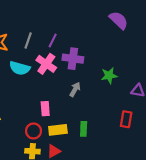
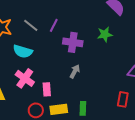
gray line: (28, 40) -> (31, 25), turned -70
pink cross: (46, 64) -> (25, 78), moved
green star: (109, 76) -> (105, 34), moved

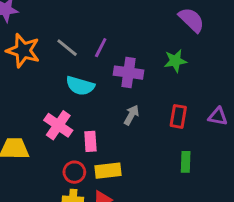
cyan semicircle: (23, 51) -> (80, 86), moved
red rectangle: (123, 99) -> (178, 116), moved
green rectangle: (83, 108) -> (186, 162), moved

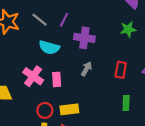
green star: (175, 61) -> (128, 29), moved
pink rectangle: (90, 141) -> (57, 79), moved

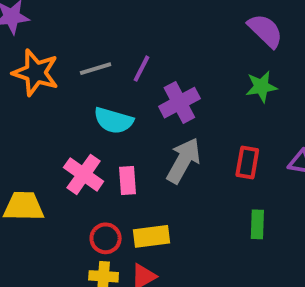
gray line: (40, 20) -> (96, 69), turned -56
purple cross: (84, 38) -> (179, 103), turned -36
gray arrow: (87, 69) -> (183, 160), size x1.6

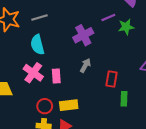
purple line: (141, 69) -> (108, 17), moved, turned 40
cyan semicircle: (114, 121) -> (37, 45), moved, turned 60
gray arrow: (183, 160) -> (85, 65), size x0.6
red rectangle: (247, 162) -> (111, 79), moved

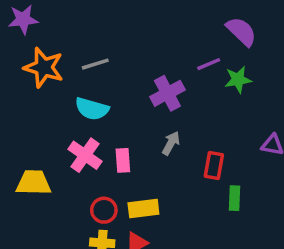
cyan semicircle: (37, 45) -> (92, 109), turned -60

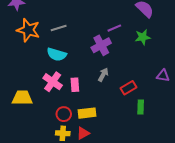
purple line: (209, 64) -> (114, 28), moved
red rectangle: (214, 166) -> (129, 88), turned 49

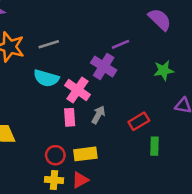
green star: (143, 37) -> (164, 70), moved
purple cross: (101, 45) -> (104, 66), turned -30
gray arrow: (103, 75) -> (98, 115), moved
pink cross: (53, 82) -> (78, 90), moved

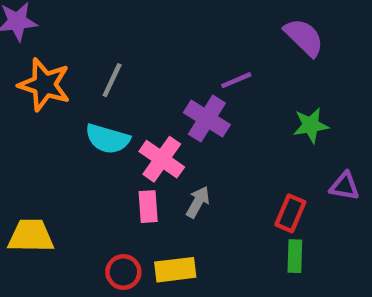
gray line: (49, 44) -> (112, 80), turned -48
red rectangle: (139, 121) -> (290, 213), moved, turned -36

